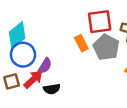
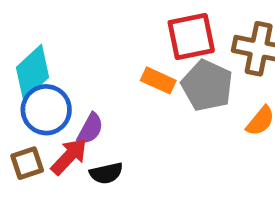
orange rectangle: (81, 43) -> (158, 80), turned -35

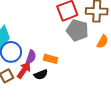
orange rectangle: (158, 80) -> (51, 59), moved

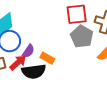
black semicircle: (41, 75) -> (34, 71), size x1.6

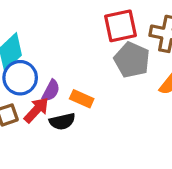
black semicircle: (34, 71) -> (62, 121), size x0.7

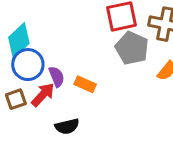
purple semicircle: (51, 91) -> (57, 77), turned -50
black semicircle: (62, 121) -> (67, 126), moved

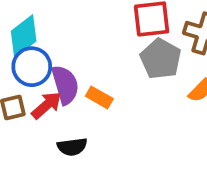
purple semicircle: (57, 77) -> (65, 85), size x1.5

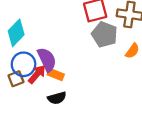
blue circle: (32, 67) -> (24, 64), moved
orange rectangle: (99, 97) -> (56, 75), moved

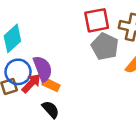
black semicircle: (57, 98) -> (51, 109), turned -120

